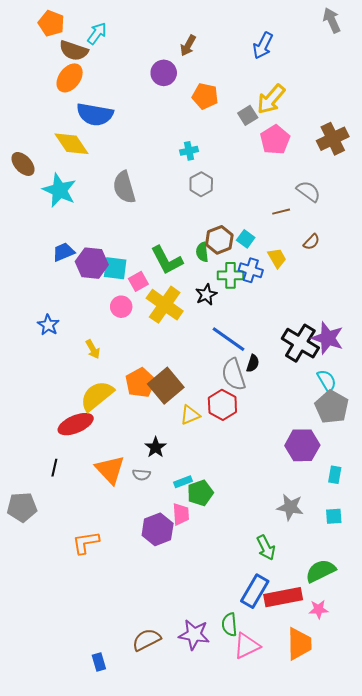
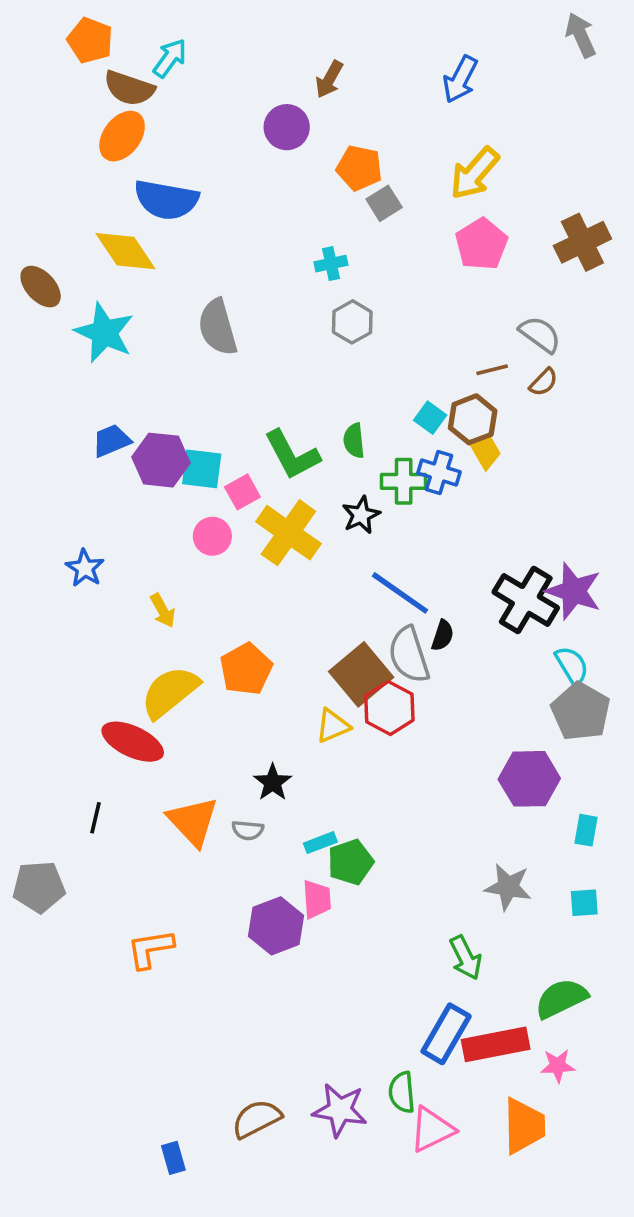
gray square: (248, 115) -> (384, 203), moved
brown hexagon: (219, 240) -> (473, 419), moved
brown semicircle: (311, 242) -> (543, 382), moved
brown square: (166, 386) -> (361, 674), moved
red ellipse: (76, 424) -> (133, 742), turned 48

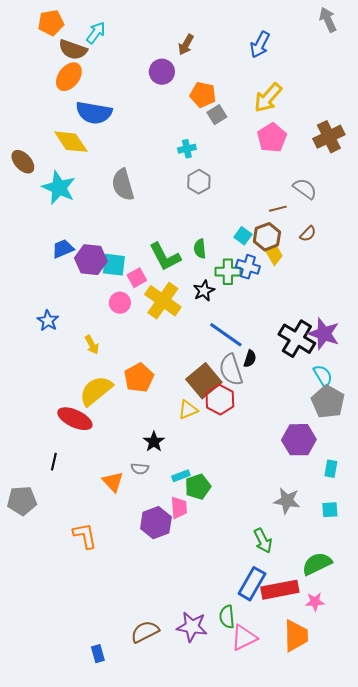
orange pentagon: (90, 40) -> (51, 23), turned -30
brown semicircle: (543, 382) -> (308, 234), moved
orange triangle: (193, 821) -> (113, 482), moved, size x0.7
orange L-shape: (150, 949) -> (85, 536), turned 88

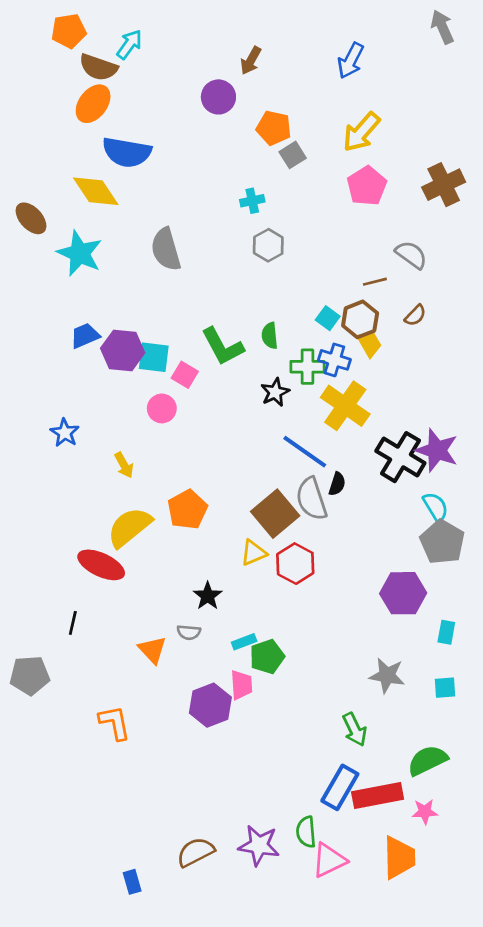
pink square: (137, 278) -> (185, 375), turned -30
yellow cross: (163, 301) -> (345, 406), moved
red hexagon: (220, 400) -> (295, 564), moved

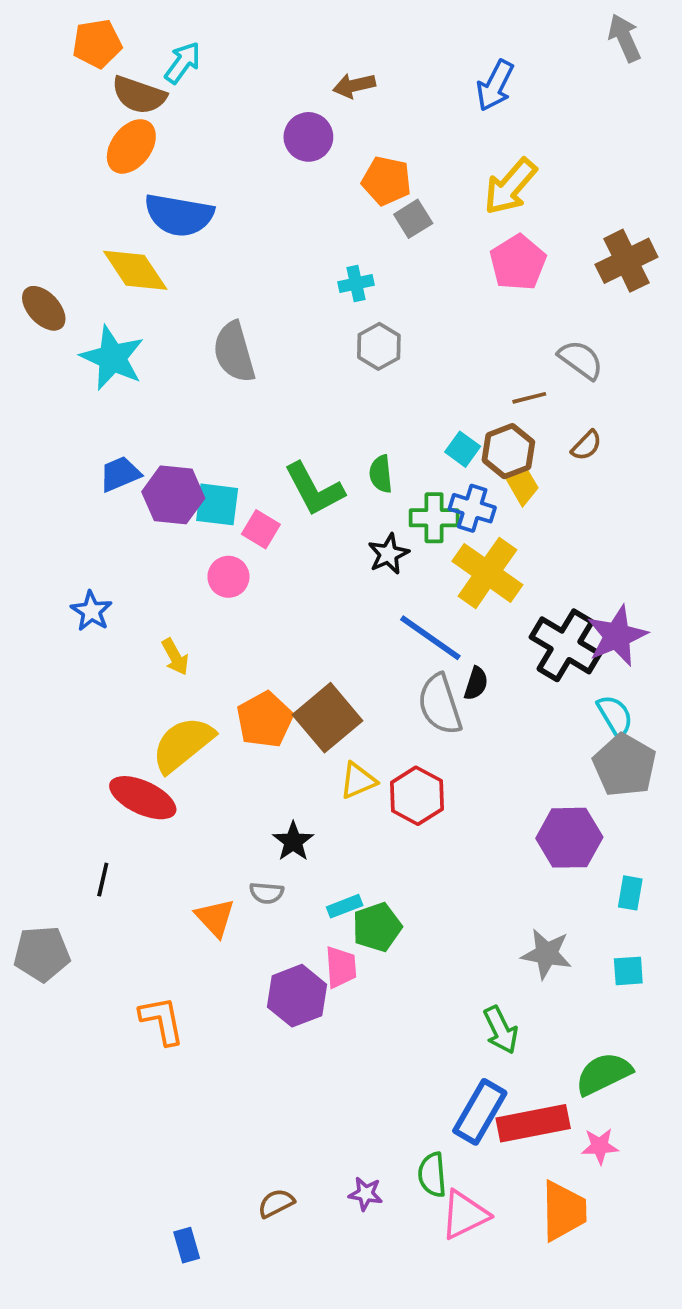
brown arrow: (251, 61) -> (354, 86), turned 48
purple star: (437, 450) -> (617, 636), turned 30
brown square: (275, 514) -> (327, 718), moved
purple star: (259, 845) -> (366, 1194), size x0.6
brown semicircle: (196, 852) -> (276, 1203), size x0.7

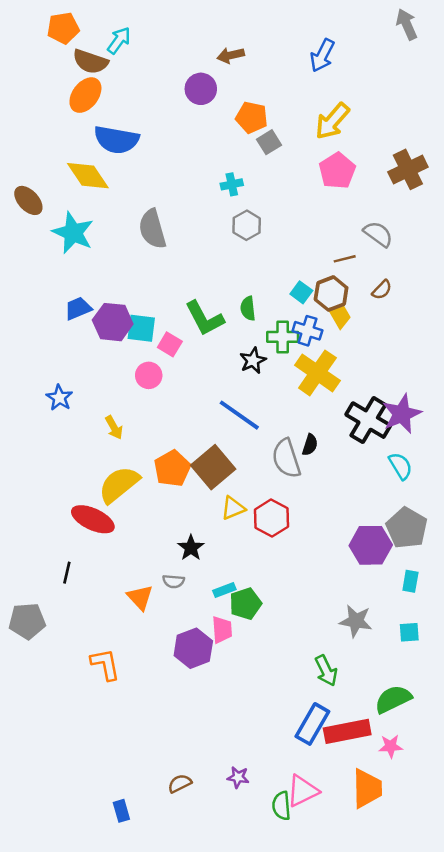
blue line: (430, 638) -> (239, 415), moved
gray pentagon: (625, 765) -> (407, 528), moved
green semicircle: (432, 1175) -> (281, 806), moved

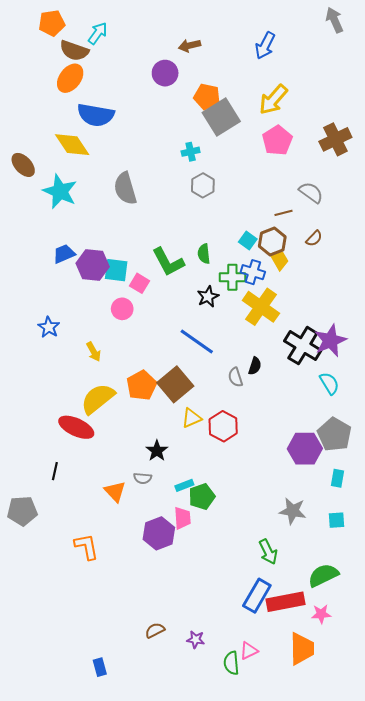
gray square: (269, 142) -> (221, 117), size x1.8
gray semicircle: (286, 458) -> (235, 377), size x0.6
brown semicircle: (180, 783) -> (155, 630), moved
pink triangle: (303, 791) -> (249, 651), size x0.7

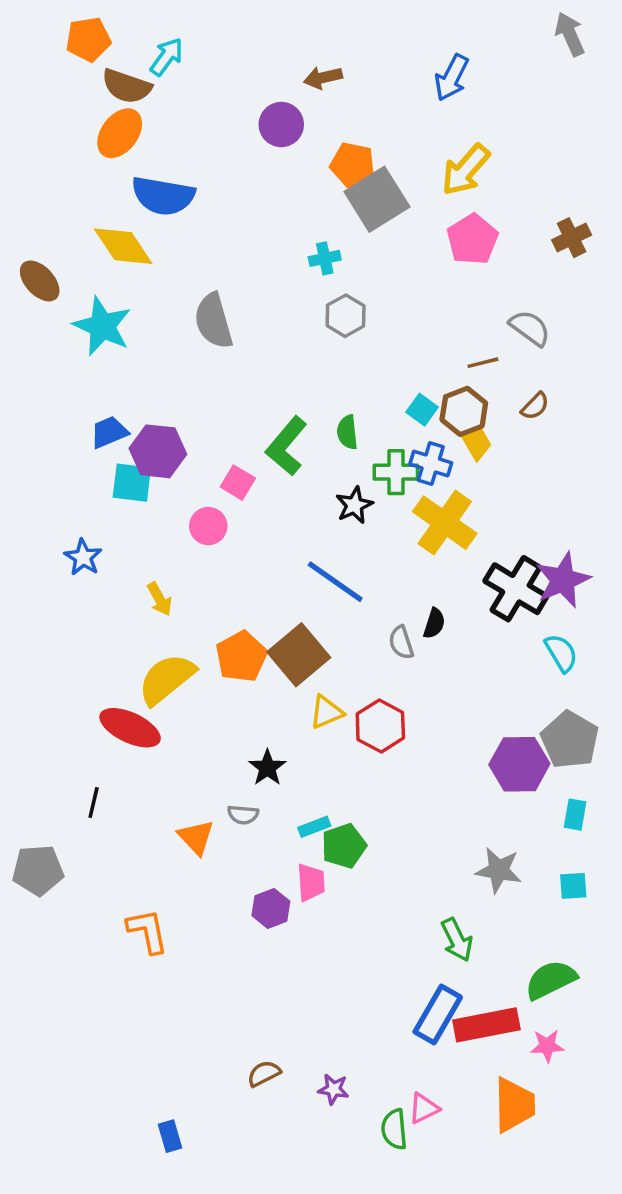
brown cross: (335, 139) -> (572, 238), size x0.7
green L-shape: (168, 262) -> (286, 446), turned 68
cyan square: (116, 270) -> (132, 483), moved
purple hexagon: (159, 533) -> (271, 908), size x0.7

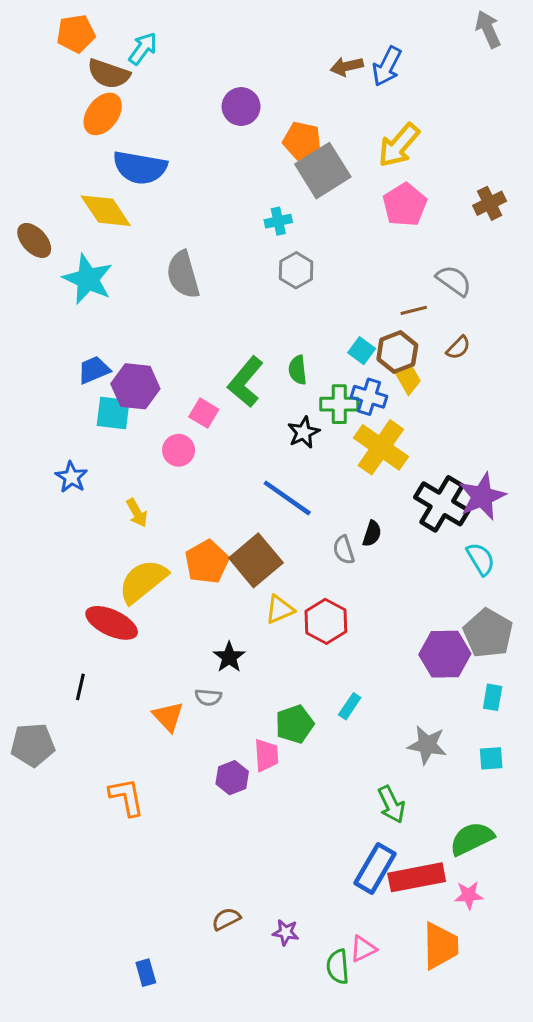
brown arrow: (323, 78) -> (347, 66), moved
cyan rectangle: (314, 827) -> (350, 706), moved, turned -35

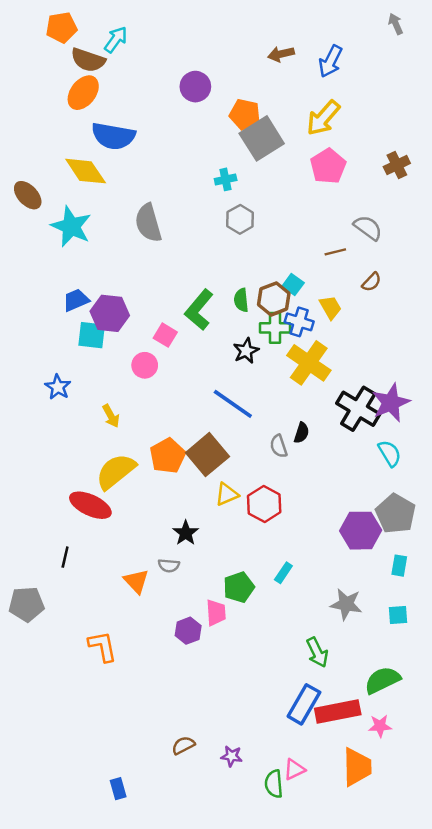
gray arrow: (488, 29) -> (396, 24), size x0.7
blue arrow: (387, 66) -> (330, 61), moved
brown hexagon: (397, 352) -> (274, 299), moved

